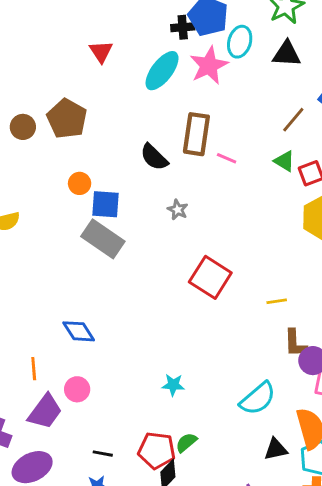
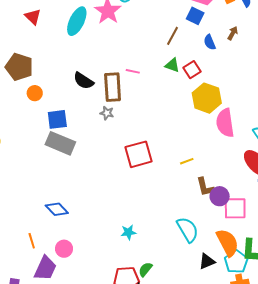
brown rectangle: (196, 134) -> (113, 87), moved
orange circle: (80, 183) -> (35, 93), moved
red square: (210, 277) -> (138, 154), turned -36
cyan semicircle: (258, 399) -> (188, 230), turned -68

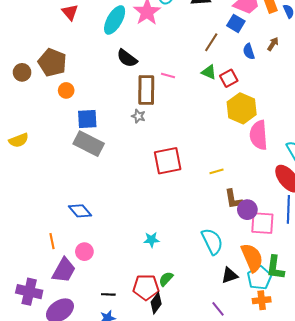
black semicircle: (84, 81) -> (127, 58), moved

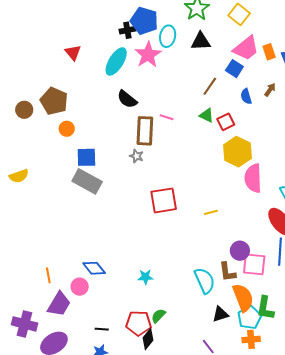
brown L-shape: (233, 199) -> (227, 272), moved
blue diamond: (80, 211) -> (94, 268), moved

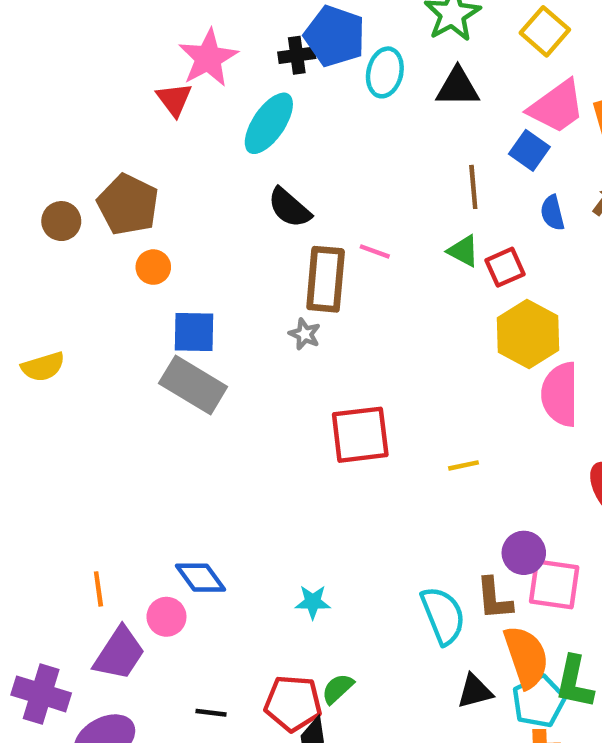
pink star: (148, 55) -> (208, 58), moved
brown line: (210, 86) -> (473, 187), turned -42

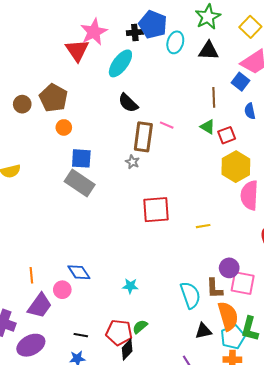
red triangle: (174, 99) -> (77, 50), size x1.4

